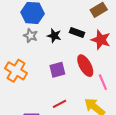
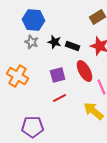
black rectangle: (77, 33) -> (72, 46), moved
red line: (59, 104) -> (60, 98), moved

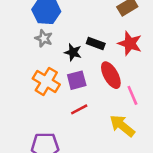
black star: (54, 42) -> (73, 52), moved
orange cross: (18, 76) -> (46, 81), moved

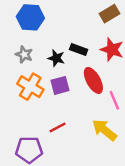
gray star: (44, 38) -> (24, 54), moved
red line: (79, 109) -> (58, 127), moved

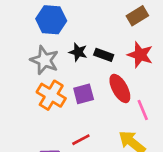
gray star: (24, 54) -> (44, 60), size x1.5
black star: (56, 58) -> (78, 52), moved

